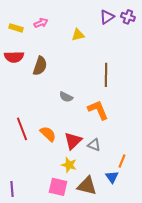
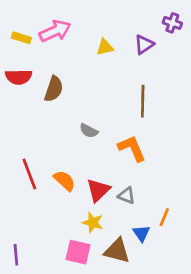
purple triangle: (107, 17) -> (144, 44), moved
pink arrow: (41, 23) -> (55, 31), size x1.6
blue triangle: (112, 177) -> (141, 233), moved

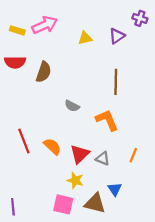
orange line: (164, 217) -> (133, 155), moved

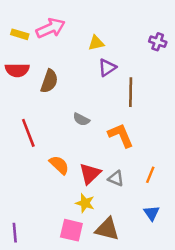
purple cross: (140, 18) -> (158, 42), moved
purple triangle: (117, 36) -> (107, 68), moved
red line: (24, 141) -> (28, 133), moved
blue triangle: (115, 189) -> (152, 213), moved

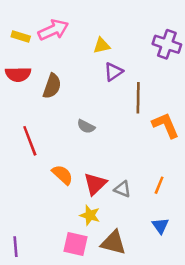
purple cross: (158, 42) -> (167, 44), size x1.5
orange L-shape: (121, 135) -> (166, 125), moved

